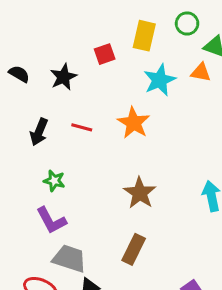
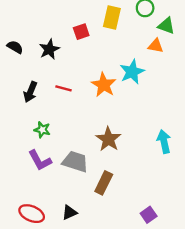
cyan star: (160, 80) -> (132, 72), moved
gray trapezoid: (70, 259) -> (75, 162), moved

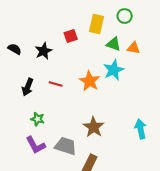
green triangle: (166, 26) -> (114, 44), moved

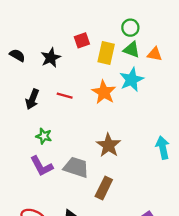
green circle: (125, 16) -> (130, 28), moved
yellow rectangle: (97, 24) -> (106, 53), moved

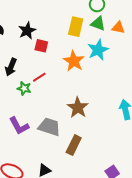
red square: (82, 40) -> (41, 46), moved, turned 32
red line: (65, 96) -> (39, 77), moved, turned -48
green star: (44, 136) -> (24, 88), moved

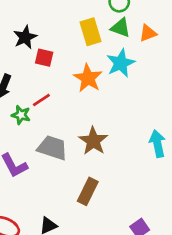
yellow rectangle: (76, 27) -> (91, 32), turned -30
orange triangle: (118, 28) -> (148, 33), turned -32
gray trapezoid: (49, 127) -> (52, 148), moved

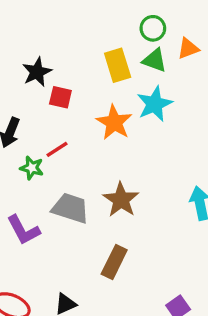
orange triangle: (148, 33) -> (188, 48), moved

